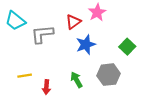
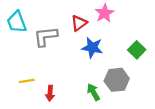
cyan trapezoid: (15, 21) -> (17, 22), turned 30
blue star: (86, 45) -> (92, 48), turned 30
green arrow: (76, 80) -> (93, 92), moved

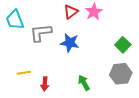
red triangle: (79, 23) -> (71, 12), moved
blue star: (92, 48) -> (70, 43), moved
gray hexagon: (117, 80) -> (121, 74), moved

